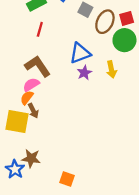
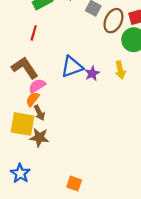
red line: (40, 29) -> (34, 33), moved
blue triangle: (80, 53) -> (72, 67), moved
brown L-shape: (38, 66) -> (25, 68), moved
brown star: (31, 158) -> (39, 137), moved

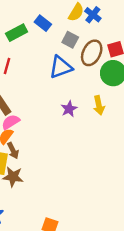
blue triangle: (72, 67) -> (61, 67), moved

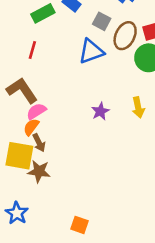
yellow arrow: (99, 105) -> (138, 107), moved
purple star: (69, 109) -> (100, 111), moved

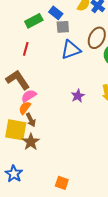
gray square: (102, 21) -> (63, 27), moved, turned -32
brown star: (39, 171) -> (31, 142), turned 30

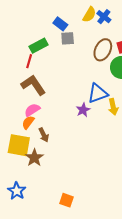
green rectangle: (34, 21) -> (38, 46), moved
blue triangle: (71, 50) -> (98, 93), moved
brown L-shape: (18, 80) -> (33, 85), moved
brown arrow: (31, 120) -> (44, 135), moved

